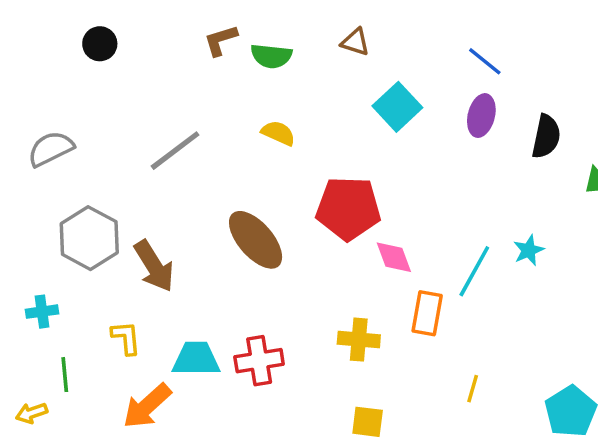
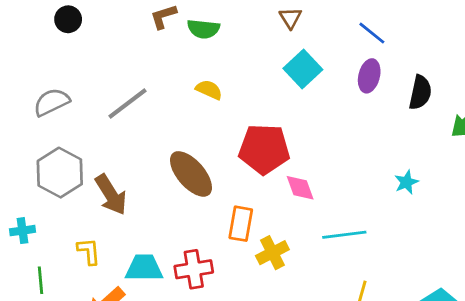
brown triangle: (355, 42) -> (290, 18), moved, turned 40
gray semicircle: (51, 149) -> (52, 102), moved
cyan line: (474, 271) -> (344, 235), moved, turned 54
orange rectangle: (427, 313) -> (241, 224), moved
yellow cross: (359, 340) -> (272, 253), turned -32

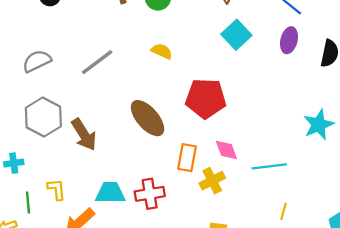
cyan star: (406, 182) -> (319, 125), size x1.6
pink diamond: (300, 188) -> (226, 150), moved
yellow L-shape: (89, 251) -> (56, 189), moved

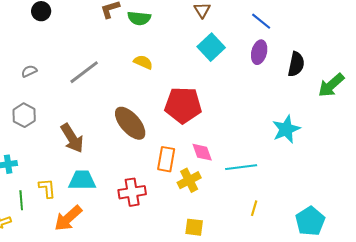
gray semicircle: (37, 61) -> (29, 71), size x0.6
gray hexagon: (43, 117) -> (24, 115), moved, size x0.7
cyan trapezoid: (110, 193) -> (82, 180), moved

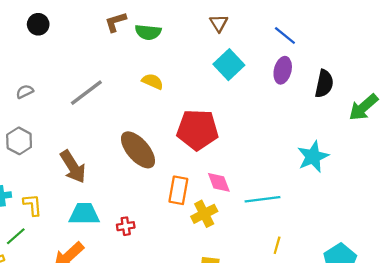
yellow L-shape: (47, 188) -> (33, 205), moved
red cross: (132, 192) -> (126, 226), moved, size x0.6
green line: (21, 200) -> (16, 236), turned 54

